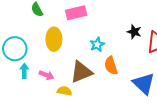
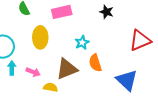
black star: (134, 32) -> (106, 12), moved

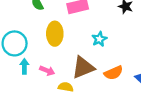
orange semicircle: (95, 63) -> (114, 73), moved, turned -96

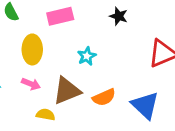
pink arrow: (47, 71) -> (31, 84), moved

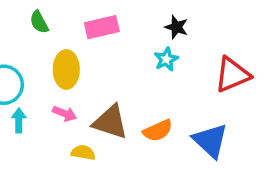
cyan star: (87, 56) -> (166, 59), moved
brown triangle: (67, 91) -> (110, 122), turned 40

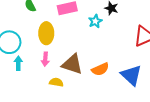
cyan star: (166, 59) -> (95, 21), moved
pink arrow: (65, 114) -> (45, 59), turned 72

